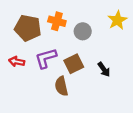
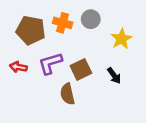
yellow star: (117, 20) -> (121, 39), moved
gray circle: (83, 31) -> (91, 19), moved

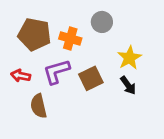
orange cross: (63, 23) -> (70, 39), moved
yellow star: (121, 39) -> (129, 58), moved
brown semicircle: (67, 94) -> (39, 106), moved

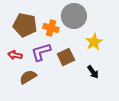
gray circle: (102, 22) -> (74, 16), size x1.6
black arrow: (128, 85) -> (93, 72), moved
brown semicircle: (39, 106) -> (28, 77), turned 72

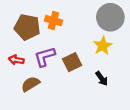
gray circle: (74, 16) -> (110, 17), moved
orange cross: (51, 28) -> (53, 21), moved

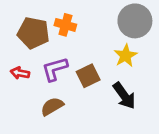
black arrow: (102, 79) -> (124, 96), size x1.5
brown semicircle: (30, 84) -> (52, 106), moved

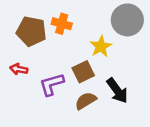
yellow star: (126, 56) -> (101, 46), moved
purple L-shape: (55, 69) -> (52, 84), moved
brown semicircle: (52, 106) -> (86, 101), moved

